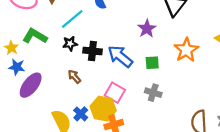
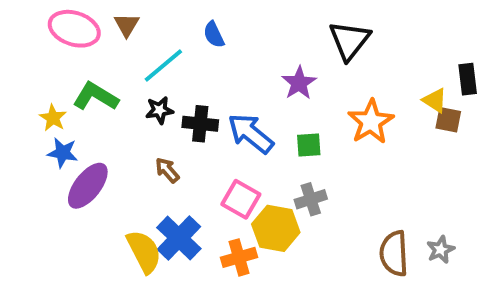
gray cross: (153, 93) -> (311, 199), turned -35
yellow hexagon: (103, 109) -> (276, 228), moved
blue cross: (81, 114) -> (179, 238), size x1.6

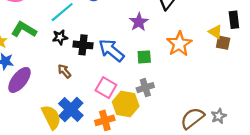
brown semicircle: (394, 254) -> (192, 118), turned 55

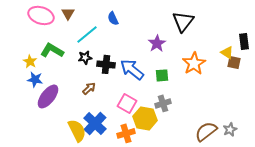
brown arrow: (64, 71) -> (89, 88), turned 88

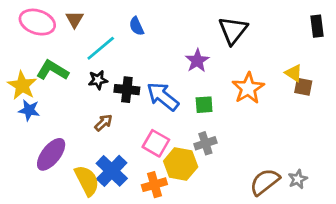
black rectangle: (244, 41) -> (317, 26), moved
yellow star: (30, 61) -> (22, 85), size x1.5
purple ellipse: (48, 96) -> (51, 154), moved

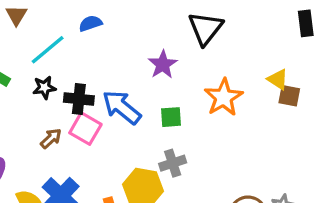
blue semicircle: (137, 26) -> (90, 23), turned 96
pink square: (156, 143) -> (85, 129), moved

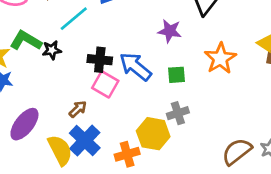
purple star: (163, 64) -> (170, 31), turned -30
black star: (44, 88) -> (52, 50), moved
brown arrow: (51, 138) -> (78, 109), moved

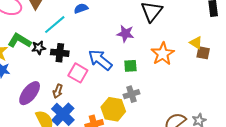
black cross: (100, 60) -> (60, 53), moved
brown arrow: (78, 109) -> (58, 91), turned 152
purple ellipse: (24, 124) -> (30, 93), moved

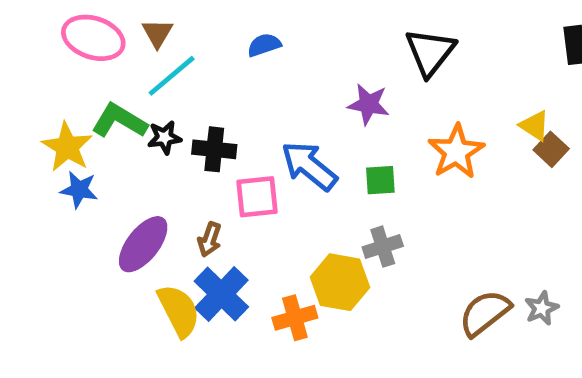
cyan line: (55, 25) -> (172, 76), moved
brown square: (203, 53) -> (551, 149), turned 32
pink square: (78, 73) -> (257, 197), turned -36

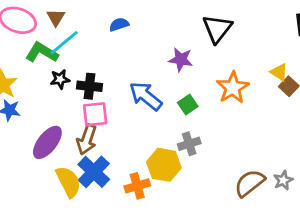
green L-shape: (119, 121) -> (42, 53), moved
green square: (380, 180) -> (188, 104), turned -30
pink square: (257, 197) -> (95, 114), moved
brown arrow: (210, 239) -> (87, 140), size x1.5

